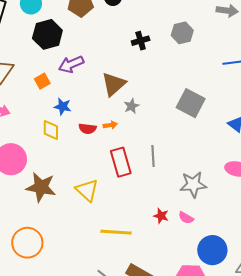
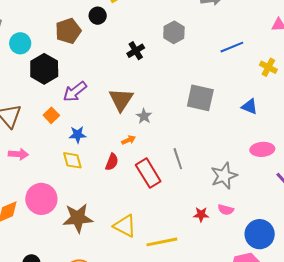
red semicircle: (87, 129) -> (112, 162), moved, turned -60
yellow triangle: (87, 190) -> (125, 226), moved

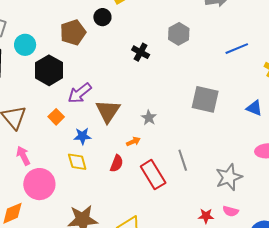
black cross: (136, 51) -> (141, 52), turned -30
brown triangle: (121, 100) -> (108, 111), moved
pink arrow: (18, 154) -> (23, 156), turned -120
pink circle: (41, 199) -> (39, 184), moved

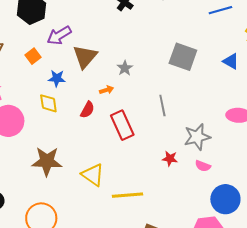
blue triangle: (254, 108) -> (231, 61), moved
gray line: (183, 160) -> (162, 105), moved
pink semicircle: (231, 211) -> (203, 166), moved
red star: (206, 216) -> (170, 159), moved

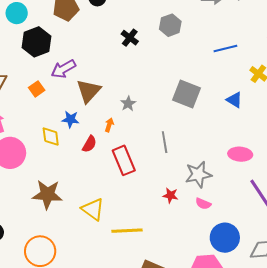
blue star: (57, 78) -> (70, 119), moved
orange arrow: (107, 90) -> (109, 125), turned -56

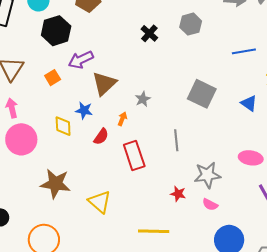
yellow line: (127, 231) -> (154, 231), moved

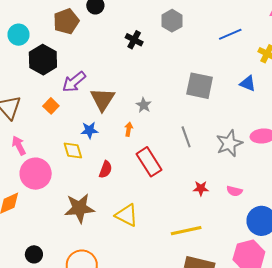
red semicircle: (101, 137) -> (106, 169), moved
gray star: (207, 175) -> (229, 143), moved

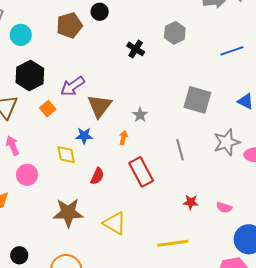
black hexagon: (43, 60) -> (30, 75), moved
gray star: (229, 143) -> (227, 142), moved
pink circle: (36, 174) -> (27, 175), size x0.7

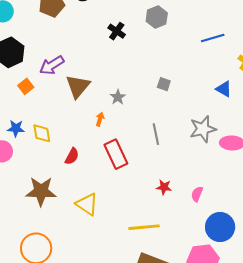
gray square: (197, 100) -> (164, 84), moved, size x0.5
blue star: (84, 136) -> (16, 128), moved
pink semicircle: (224, 208) -> (197, 194), turned 91

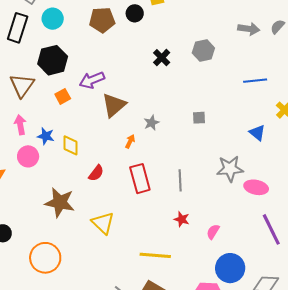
gray square: (164, 84) -> (199, 118), turned -32
gray line: (156, 134) -> (180, 180), moved

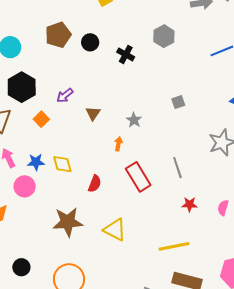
black circle: (135, 13) -> (90, 42), moved
purple arrow: (92, 80) -> (65, 95), size x0.7
brown triangle: (114, 105) -> (93, 113), size x0.6

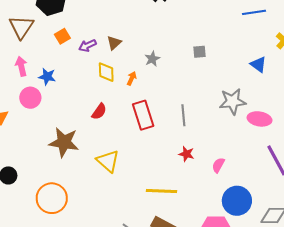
purple arrow: (65, 95) -> (87, 45), moved
yellow diamond: (62, 164) -> (106, 72), moved

